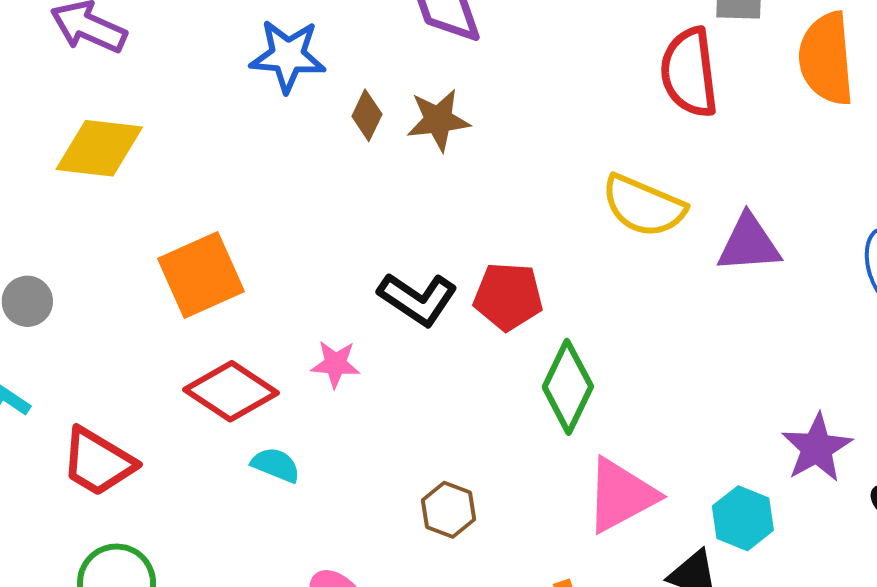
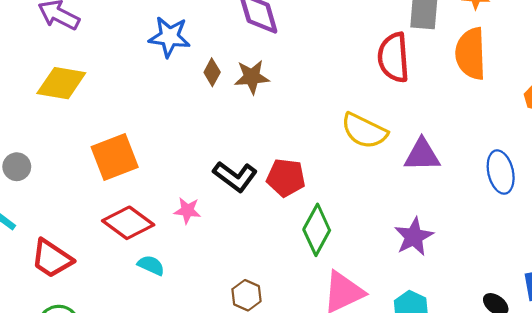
purple star: (817, 448) -> (414, 237), moved

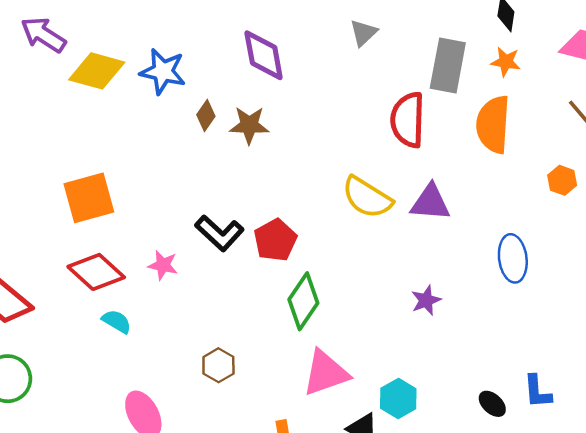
yellow diamond: (61, 83) -> (97, 71), moved
purple triangle: (422, 155) -> (430, 203), moved
red pentagon: (286, 178) -> (275, 240), turned 30
purple star: (414, 237) -> (426, 300), moved, size x0.7

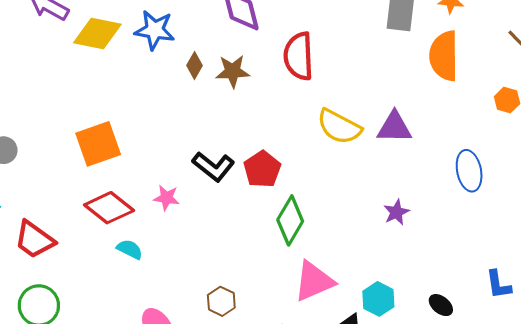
red semicircle: (408, 120) -> (299, 56), moved
brown hexagon: (218, 365) -> (221, 301), moved
black ellipse: (492, 404) -> (441, 305), moved

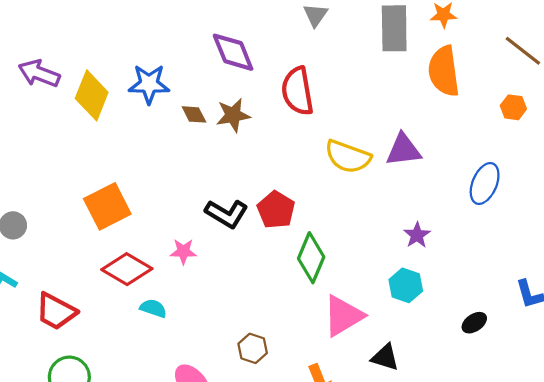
yellow diamond: (97, 34) -> (92, 95), turned -72
brown diamond: (195, 66) -> (194, 114), turned -50
blue ellipse: (469, 171) -> (485, 184), turned 42
cyan hexagon: (378, 299) -> (406, 285), moved
black ellipse: (441, 305) -> (474, 323), turned -65

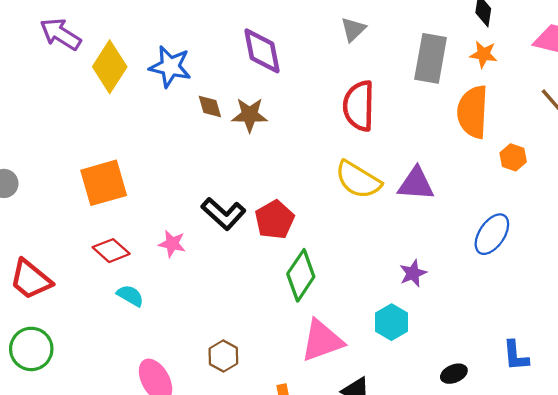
red semicircle: (297, 91) -> (359, 106), moved
orange hexagon: (513, 107) -> (513, 157), moved
red diamond: (127, 269) -> (111, 251), size x0.7

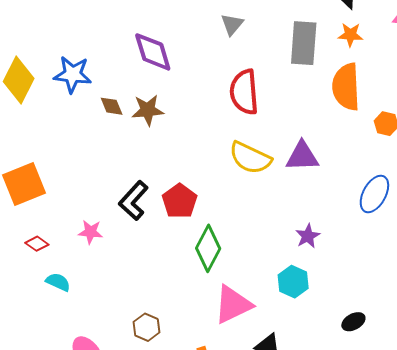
black L-shape: (223, 214) -> (134, 201), turned 96
red diamond: (111, 251) -> (37, 244), size x0.7

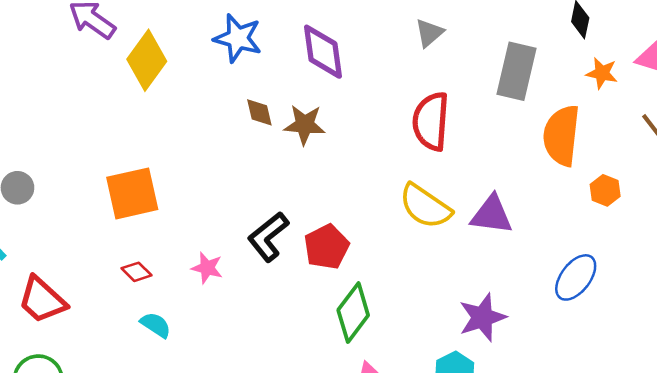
orange star: (350, 35) -> (602, 73), moved
blue star: (73, 74) -> (238, 38), moved
purple star: (308, 236) -> (482, 317), size x1.5

